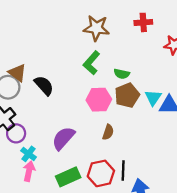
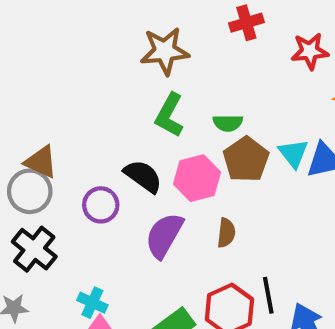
black semicircle: (44, 85) -> (143, 176), moved
purple circle: (16, 133) -> (101, 205), moved
purple semicircle: (63, 138) -> (164, 235), moved

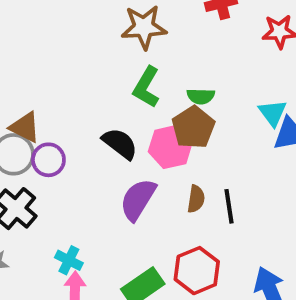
cyan triangle: (293, 153) -> (273, 113), moved
brown pentagon: (246, 159) -> (193, 127), moved
purple circle: (101, 205) -> (48, 160), moved
black line: (268, 295) -> (229, 206), moved

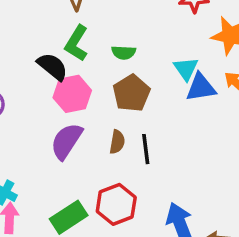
brown pentagon: (193, 127) -> (131, 93), moved
black semicircle: (120, 144) -> (52, 67), moved
pink hexagon: (170, 147) -> (72, 94), moved

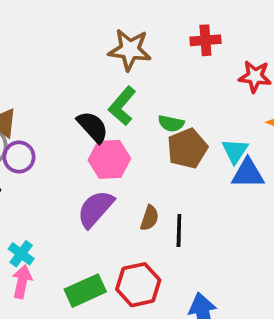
brown pentagon: (131, 93) -> (187, 148), moved

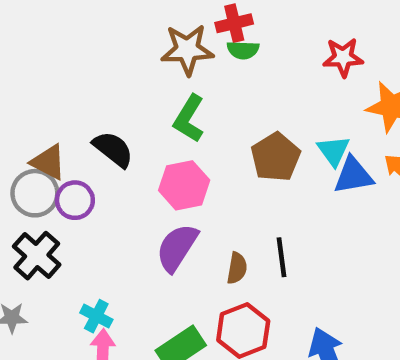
red cross: (205, 40) -> (234, 23), moved
green semicircle: (171, 123) -> (243, 50), moved
black semicircle: (93, 127) -> (113, 149), moved
brown semicircle: (149, 218) -> (237, 268), moved

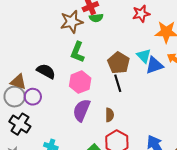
black line: (282, 257) -> (118, 83), moved

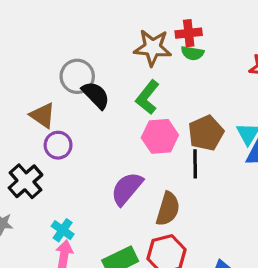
black semicircle: (46, 71) -> (96, 95), moved
pink hexagon: (80, 82) -> (160, 136), moved
gray circle: (15, 97) -> (77, 76), moved
brown semicircle: (110, 115) -> (168, 209), size x1.5

